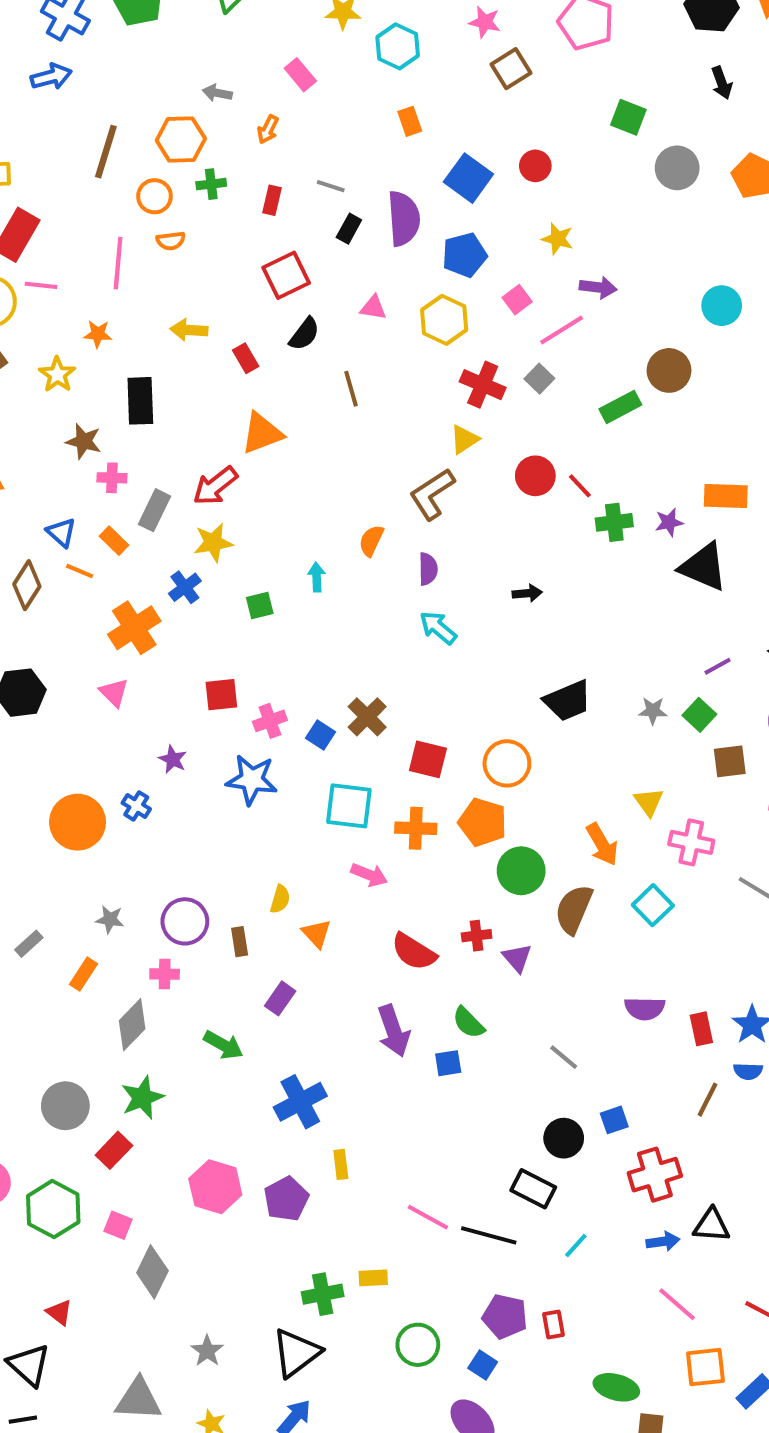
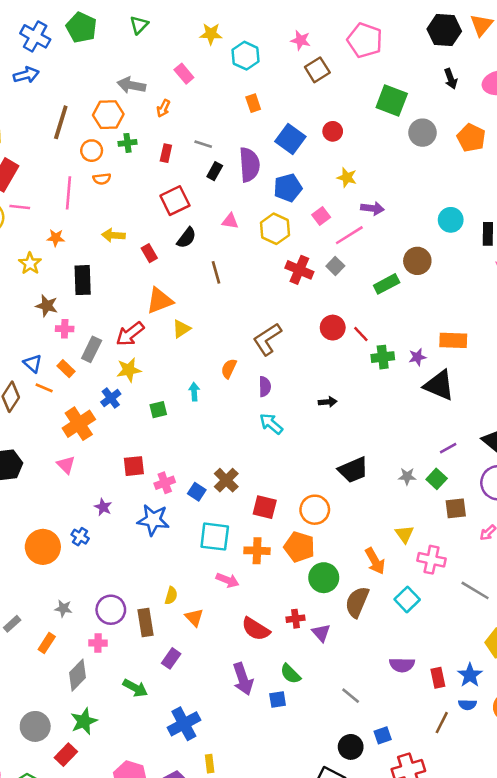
gray arrow: (217, 93) -> (131, 85), size x1.5
green square: (628, 117) -> (392, 101), size x1.4
yellow triangle: (464, 439) -> (181, 329), moved
brown rectangle: (240, 942) -> (145, 623), size x1.5

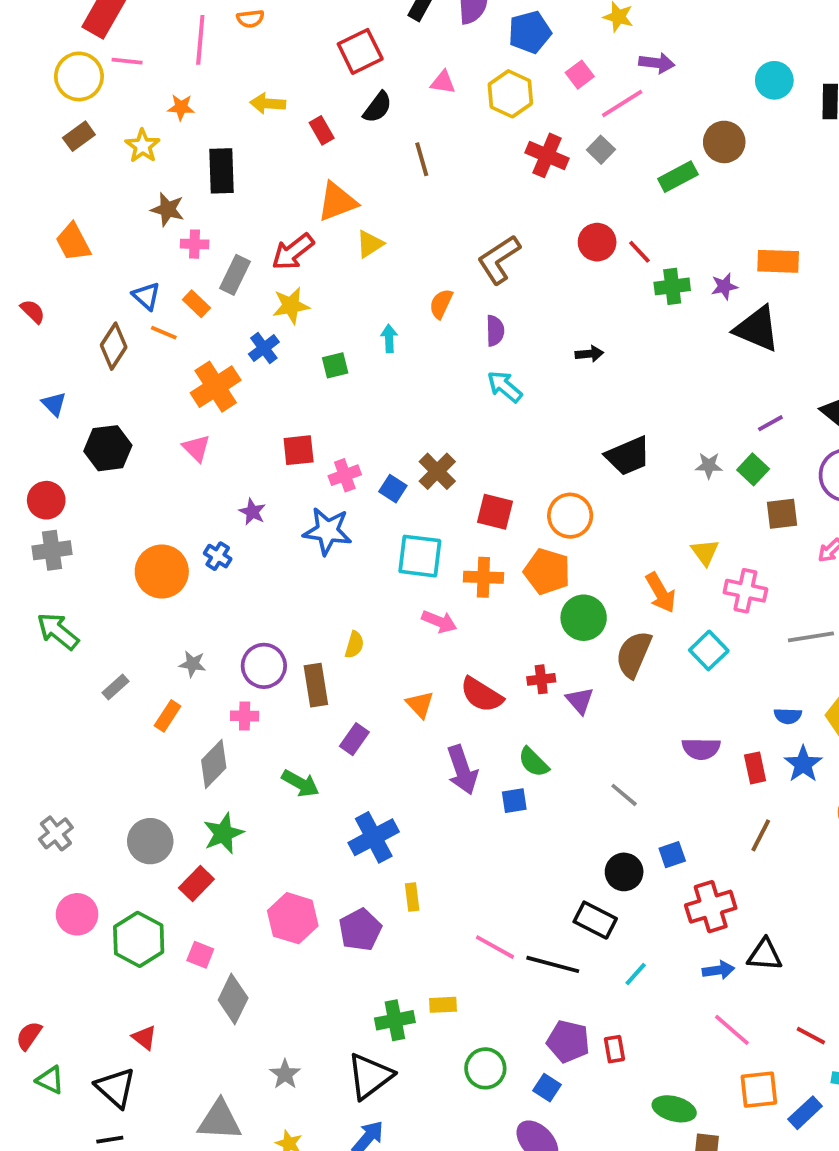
gray line: (475, 590) -> (811, 637), turned -40
orange triangle: (194, 617) -> (420, 704), moved
blue semicircle: (467, 705) -> (788, 716), moved

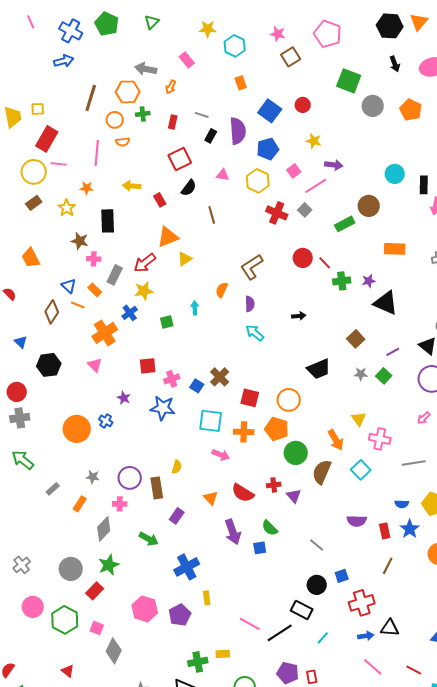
orange rectangle: (778, 261) -> (395, 249), moved
brown square: (782, 514) -> (356, 339), moved, turned -36
black line: (553, 964) -> (280, 633), turned -48

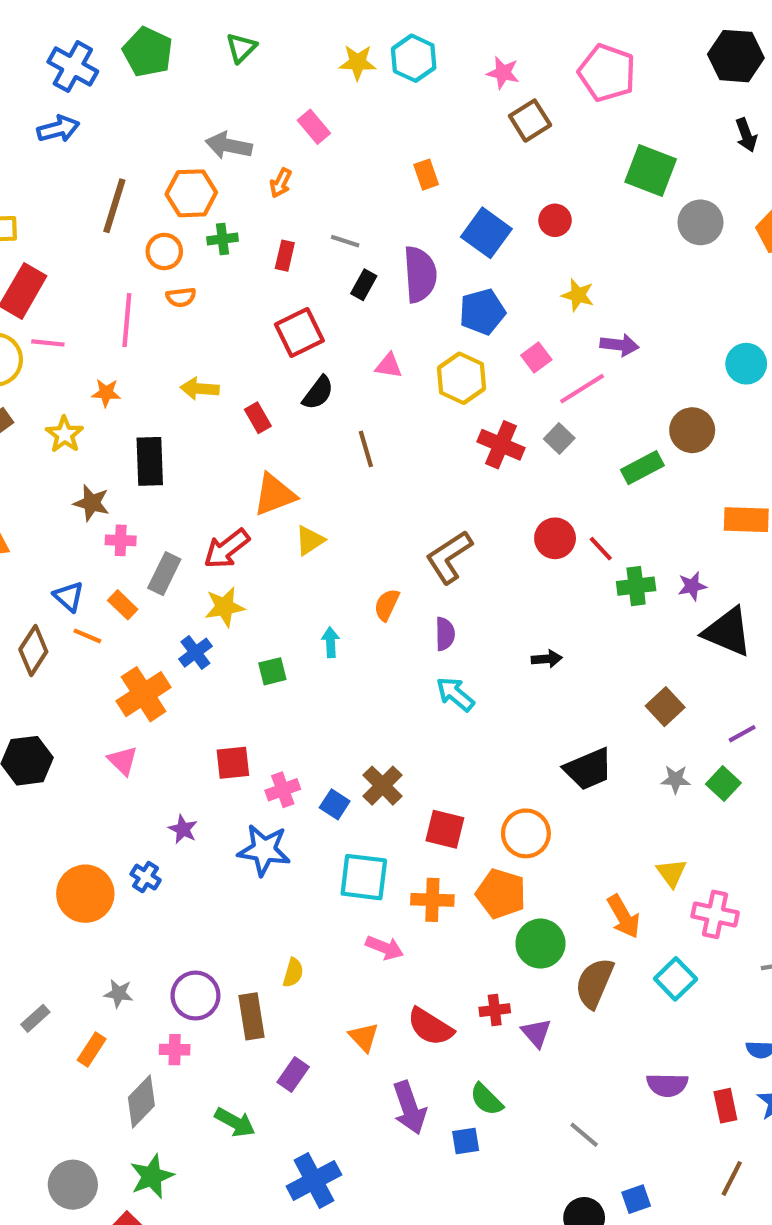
cyan hexagon: (235, 46) -> (414, 58), moved

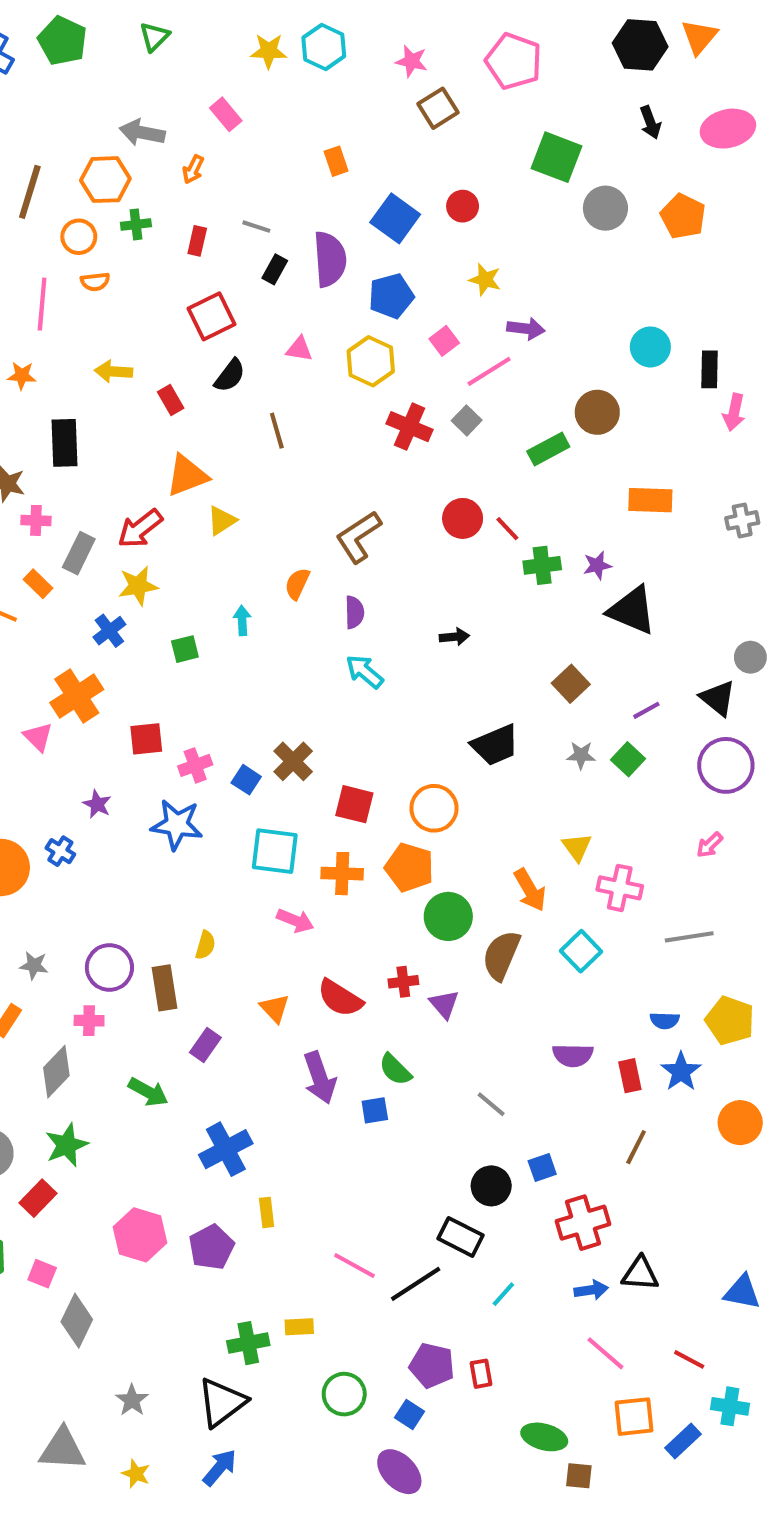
orange cross: (144, 694) -> (77, 696), moved

